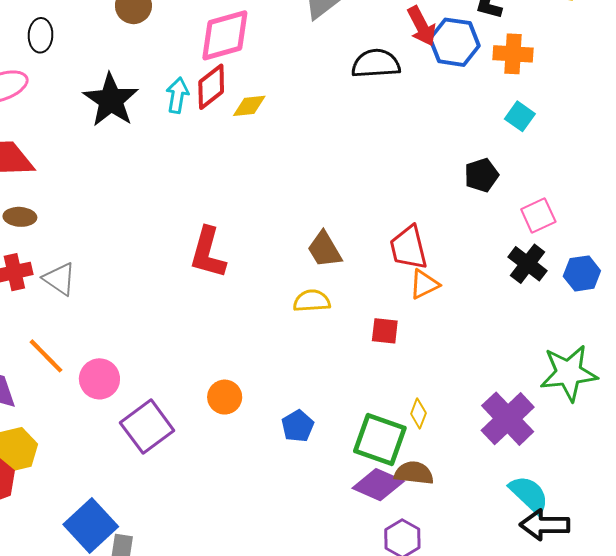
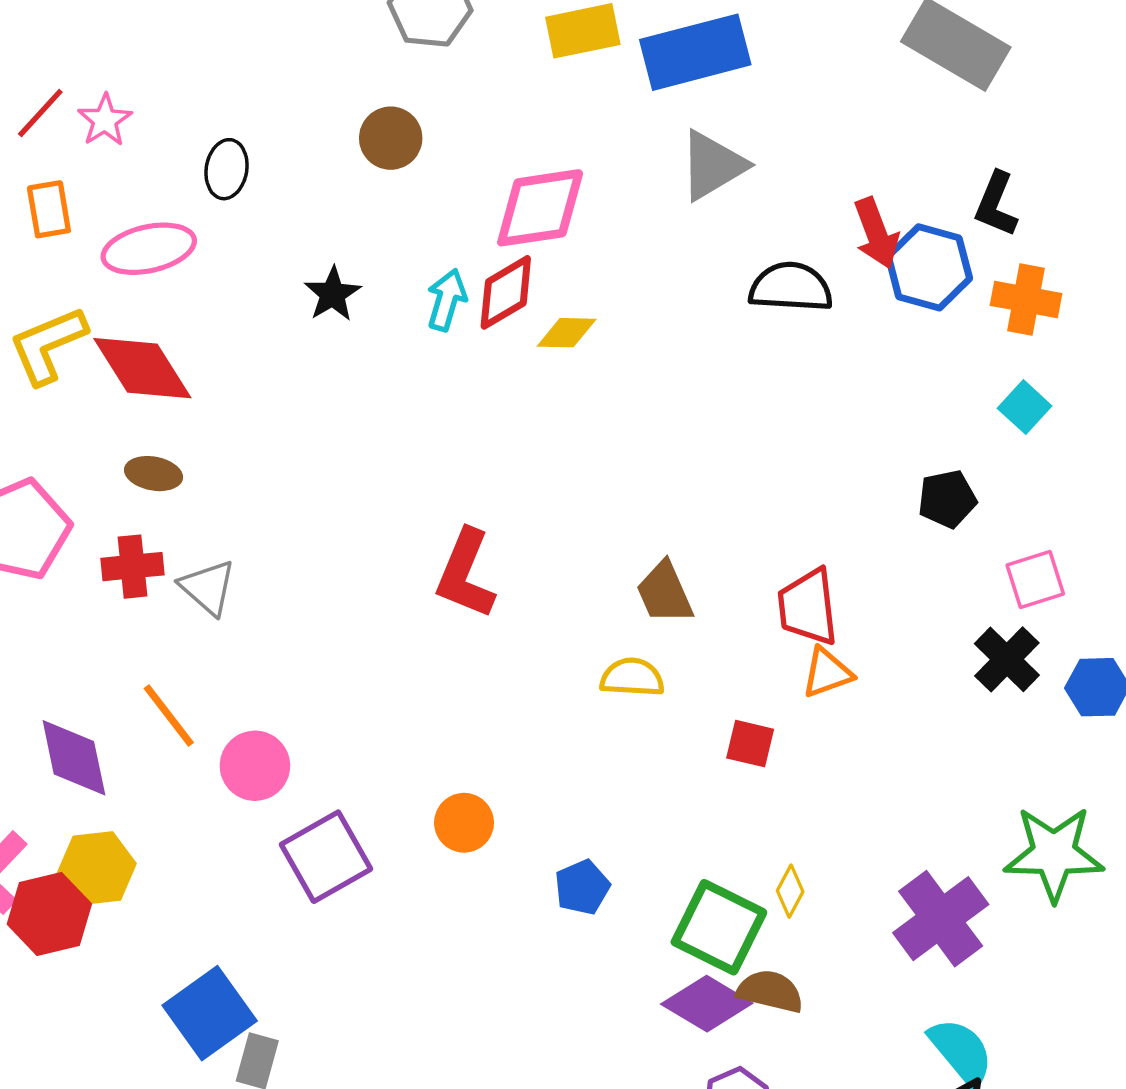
black star: (111, 100) -> (333, 294), size x0.6

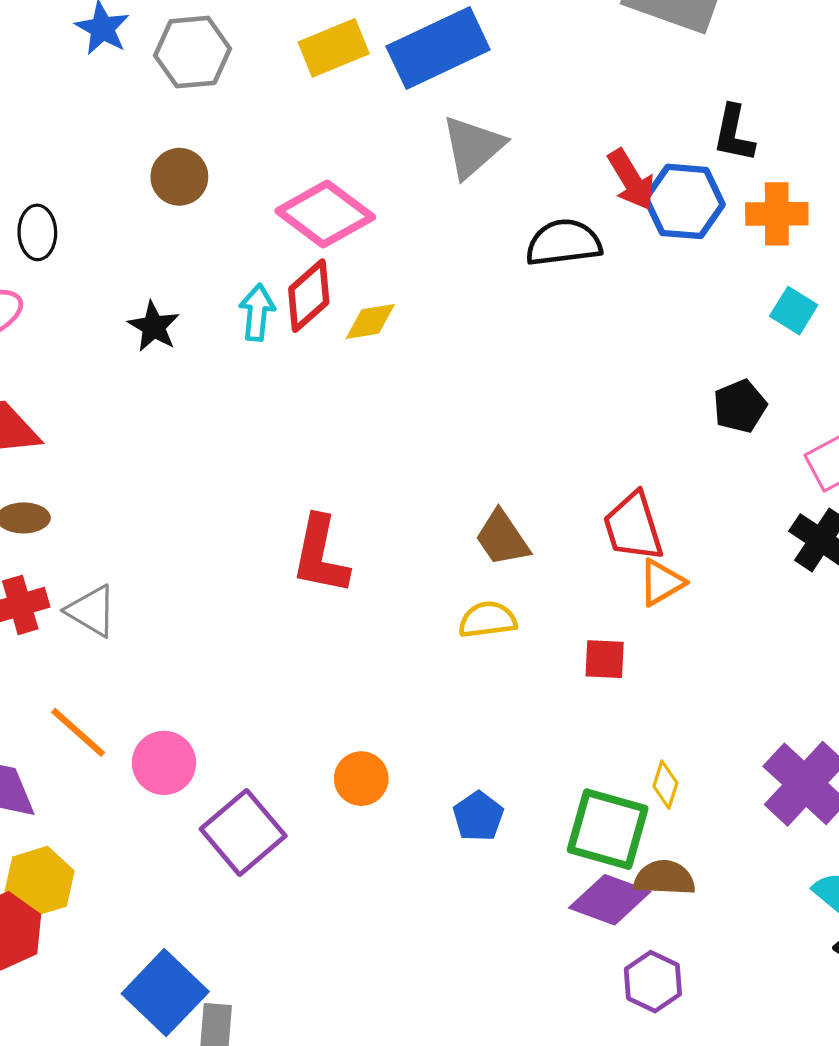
pink diamond: (540, 208) -> (325, 214), turned 56

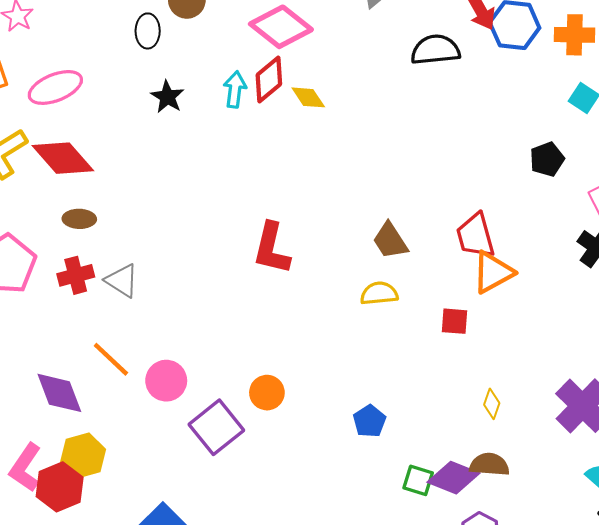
black ellipse: (37, 232) -> (148, 31), moved
yellow diamond: (370, 322) -> (308, 97), turned 64
orange triangle: (661, 582) -> (493, 272), size x1.4
orange circle: (361, 779) -> (267, 393), moved
green square: (608, 829) -> (418, 480), moved, size x0.6

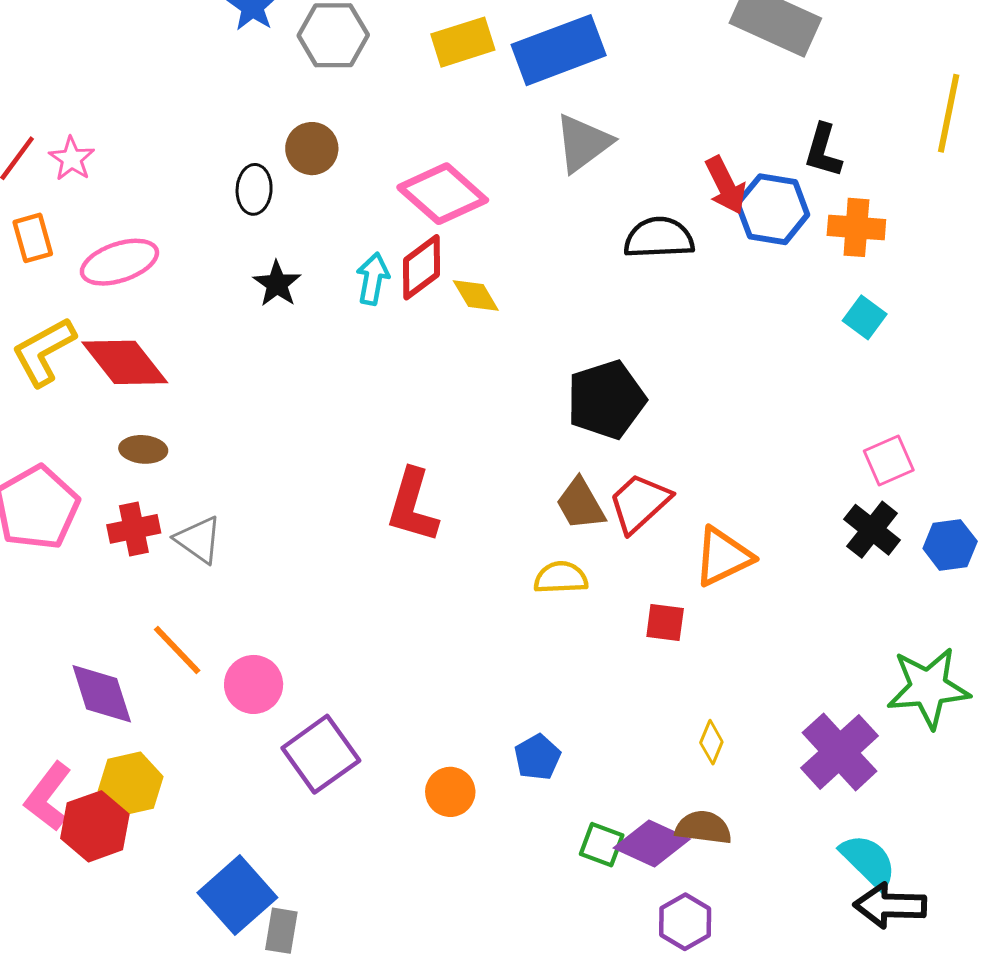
black pentagon: (547, 159) -> (606, 400), moved, size x1.6
red trapezoid: (475, 236) -> (639, 503), moved, turned 60
orange circle: (267, 393) -> (450, 792), moved

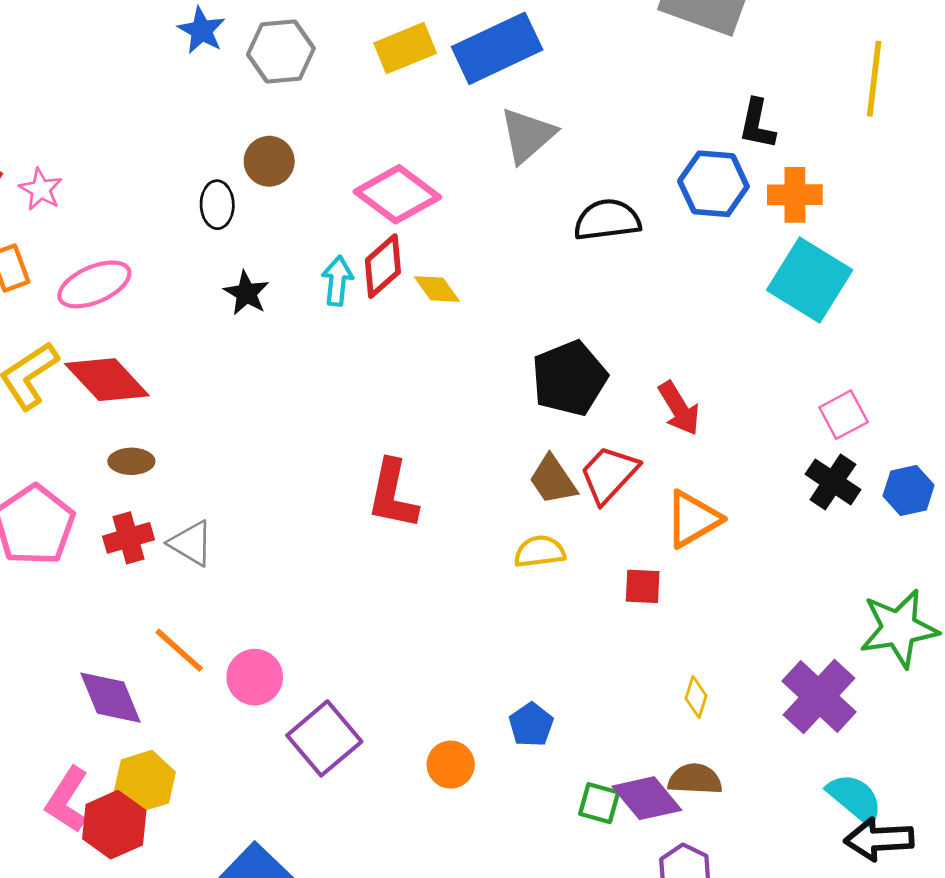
red arrow: (726, 185) -> (679, 408), moved
cyan square: (865, 317) -> (810, 280), size x2.0
purple diamond: (652, 843) -> (647, 798), turned 30

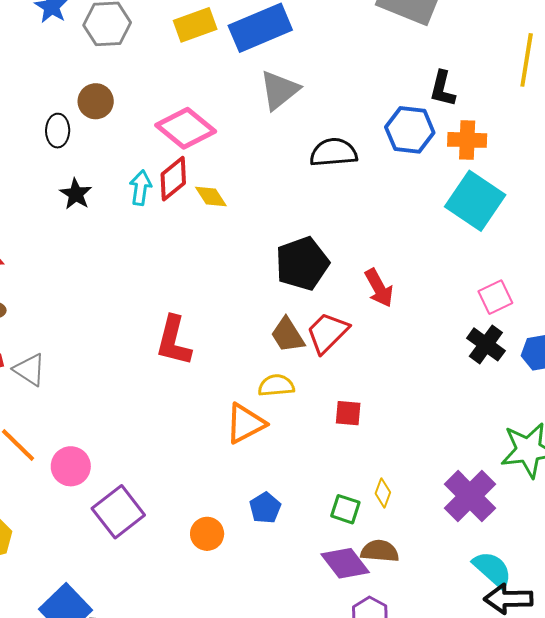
orange triangle: (693, 519) -> (245, 423), moved
green square: (599, 803) -> (345, 509), moved

